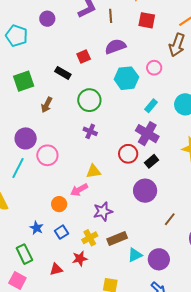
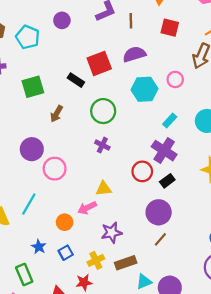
red square: (84, 57) -> (99, 63), size x1.6
cyan line: (18, 168) -> (29, 204), moved
brown line: (170, 219) -> (160, 239), moved

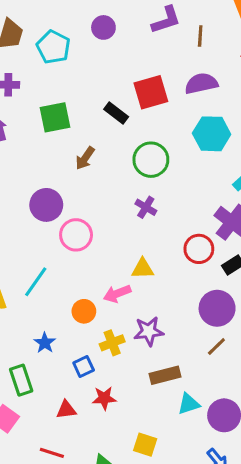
blue square: (66, 253) -> (84, 366), moved
yellow cross: (96, 260) -> (112, 343), moved

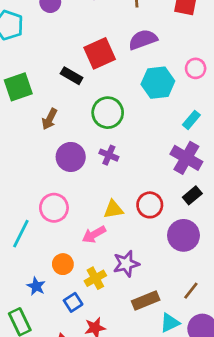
purple circle: (46, 205) -> (71, 157), moved
pink circle: (76, 235) -> (54, 208), moved
red circle: (199, 249) -> (150, 205), moved
orange circle: (84, 311) -> (63, 264), moved
brown line: (216, 347) -> (191, 291), moved

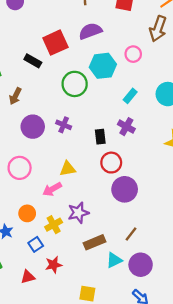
green circle: (108, 113) -> (75, 84), moved
purple cross: (186, 158) -> (126, 127), size x0.7
black rectangle: (192, 195) -> (100, 137), moved, turned -56
red circle: (150, 205) -> (111, 163), moved

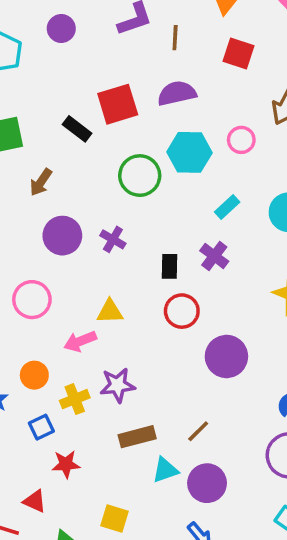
purple circle: (125, 189) -> (226, 356), moved
red triangle: (28, 277) -> (35, 501), moved, turned 32

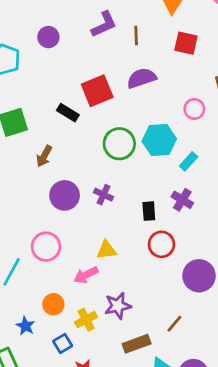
cyan hexagon: (189, 152) -> (159, 140), moved
brown line: (198, 431) -> (174, 324), moved

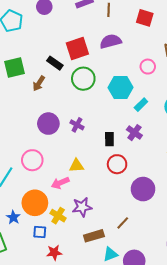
green circle: (119, 144) -> (83, 79), moved
brown arrow: (44, 156) -> (39, 83), moved
orange circle: (53, 304) -> (35, 203), size x1.6
yellow cross: (86, 320) -> (58, 216), turned -35
blue square: (63, 343) -> (40, 232), turned 32

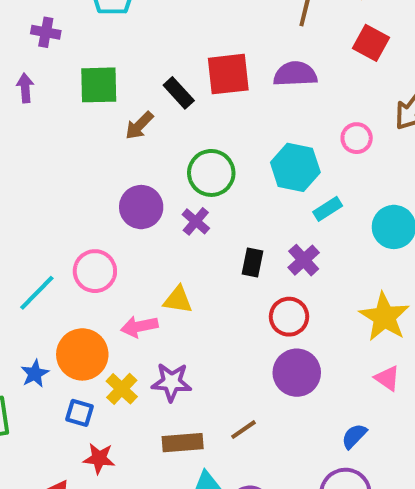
green circle: (83, 79) -> (211, 173), moved
red circle: (117, 164) -> (289, 317), moved

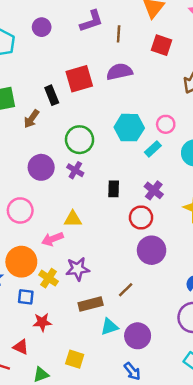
black rectangle: (179, 93) -> (52, 95), turned 30
pink circle: (357, 138) -> (166, 124), moved
purple cross: (304, 260) -> (154, 190), moved

